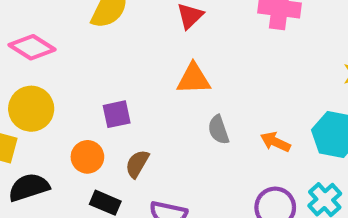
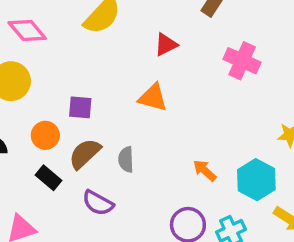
gray semicircle: (218, 130) -> (126, 159), moved
brown semicircle: (137, 164) -> (85, 154), size x1.4

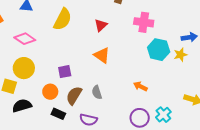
orange triangle: (153, 97) -> (102, 55), turned 36
cyan hexagon: (256, 180) -> (159, 50), moved

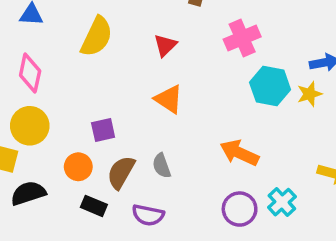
pink cross: (144, 22) -> (242, 38), turned -30
pink diamond: (25, 39) -> (30, 73), turned 70
orange arrow: (140, 86) -> (239, 153), size x1.5

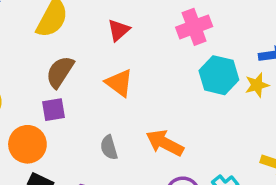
orange arrow: (239, 153) -> (165, 143), moved
orange circle: (78, 167) -> (27, 144), size x1.4
brown semicircle: (121, 172) -> (60, 72), moved

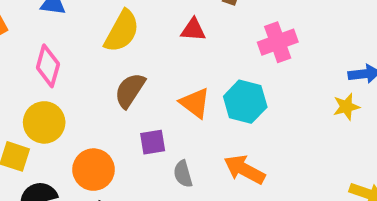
red triangle: (119, 30) -> (193, 30), moved, turned 45
cyan hexagon: (219, 75) -> (245, 102), moved
purple square: (54, 110) -> (153, 142), moved

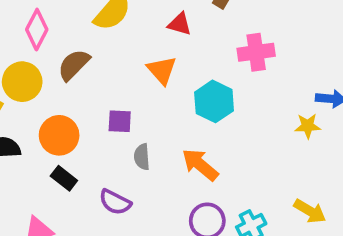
brown semicircle: (130, 90) -> (74, 65), moved
orange triangle: (195, 103) -> (162, 70), moved

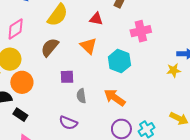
pink diamond: (37, 30) -> (16, 29), turned 35
brown semicircle: (74, 65) -> (50, 47), moved
orange circle: (59, 135) -> (22, 82), moved
black rectangle: (64, 178) -> (20, 115), moved

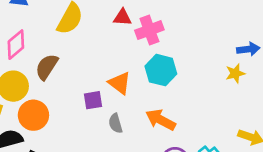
pink cross: (141, 31) -> (149, 30), moved
orange triangle: (88, 46) -> (120, 83), moved
brown semicircle: (50, 47) -> (47, 67), moved

